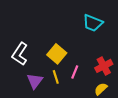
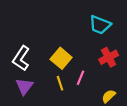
red cross: (104, 66) -> (109, 57), moved
purple triangle: (35, 81) -> (24, 86), moved

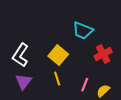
cyan trapezoid: (100, 25) -> (83, 31), moved
pink line: (81, 78) -> (85, 85), moved

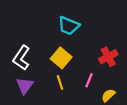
cyan trapezoid: (83, 31) -> (69, 26), moved
pink line: (85, 85) -> (89, 80), moved

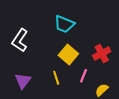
white L-shape: (21, 58) -> (20, 40), moved
yellow square: (61, 58) -> (68, 54), moved

